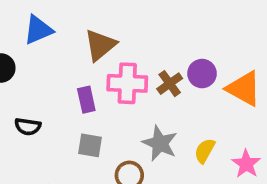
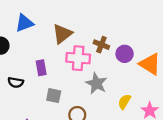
brown cross: (170, 84) -> (101, 45), moved, turned -35
purple rectangle: (86, 100) -> (41, 68), moved
gray star: (160, 143) -> (96, 83), moved

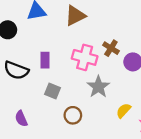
brown triangle: (62, 34) -> (75, 16), moved
black semicircle: (16, 82) -> (16, 70), size x1.5

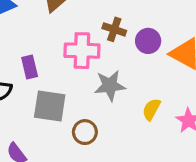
gray star: (98, 87) -> (110, 86), turned -30
gray square: (53, 91) -> (50, 106), size x1.5

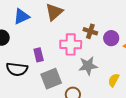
gray square: (50, 106) -> (51, 79), turned -30

